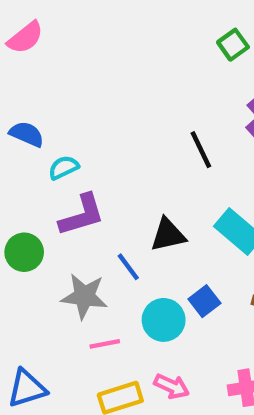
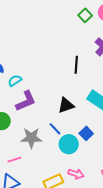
black line: (201, 150) -> (76, 65), turned 36
blue line: (128, 267) -> (55, 129), moved
pink line: (105, 344) -> (14, 160), moved

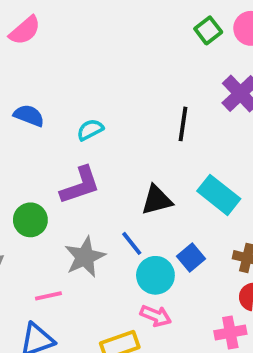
cyan semicircle: (15, 81) -> (90, 130), moved
gray star: (31, 138) -> (85, 257), turned -30
pink arrow: (76, 174) -> (156, 316), moved

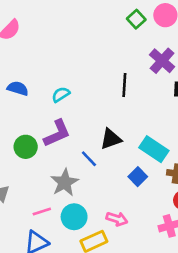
cyan rectangle: (219, 195) -> (154, 149), moved
green circle: (30, 220) -> (26, 147), moved
blue line: (132, 243) -> (89, 159), moved
cyan circle: (155, 275) -> (74, 217), moved

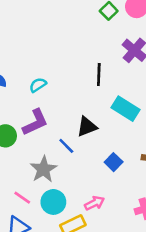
cyan rectangle: (154, 149) -> (125, 109), moved
pink line: (42, 211) -> (22, 198), turned 54
pink arrow: (117, 219) -> (95, 203), turned -42

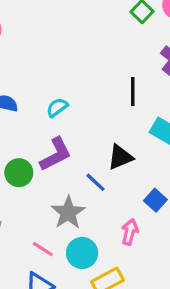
pink arrow: (95, 203) -> (130, 232), moved, turned -48

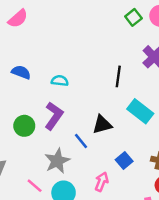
cyan semicircle: (57, 107) -> (60, 81), turned 35
purple L-shape: (56, 154) -> (54, 116), turned -36

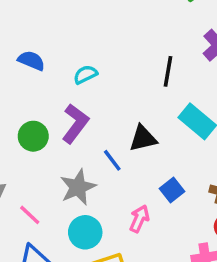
cyan semicircle: (60, 81) -> (85, 74), turned -35
pink line: (35, 186) -> (30, 215), moved

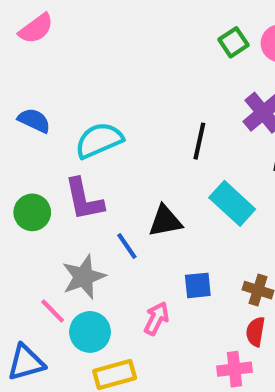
cyan semicircle: (85, 74) -> (99, 140), size x1.6
purple L-shape: (75, 124) -> (84, 199), turned 129
blue square: (172, 190) -> (198, 285), turned 30
pink line: (30, 215) -> (53, 311), moved

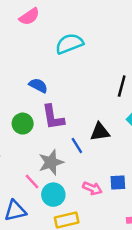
blue semicircle: (34, 120) -> (38, 85), moved
cyan semicircle: (99, 140) -> (69, 44), moved
blue square: (198, 285) -> (118, 182), moved
pink arrow: (156, 318) -> (92, 188), turned 84

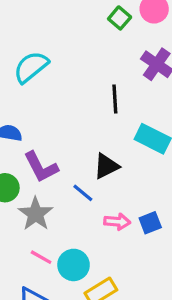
gray star: (51, 162) -> (36, 214), moved
pink arrow: (92, 188) -> (117, 222), moved

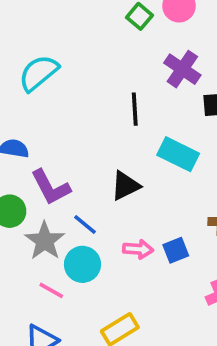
blue line: (83, 193) -> (85, 225), moved
cyan circle: (74, 265) -> (82, 264), moved

